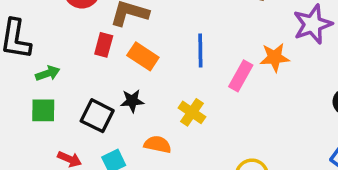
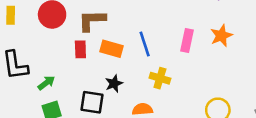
blue line: (200, 50) -> (145, 44), moved
orange star: (275, 57) -> (221, 36), moved

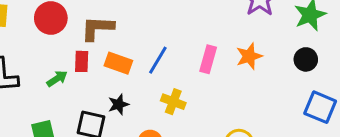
blue line: (145, 44) -> (158, 60), turned 45
green arrow: (46, 83) -> (57, 79), moved

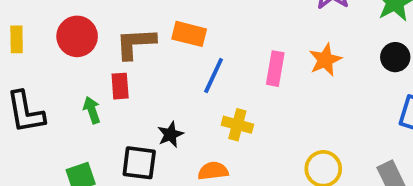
orange rectangle: (118, 63) -> (189, 34), moved
green arrow: (57, 79) -> (92, 110), turned -70

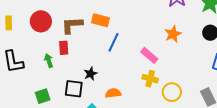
pink rectangle: (275, 69) -> (149, 55), moved, turned -60
yellow cross: (237, 125) -> (150, 79), moved

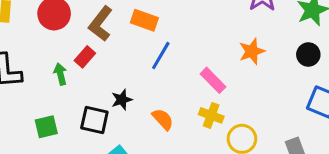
brown L-shape: (72, 25) -> (101, 24), turned -55
red rectangle: (64, 48) -> (85, 57), turned 40
orange semicircle: (113, 93) -> (163, 119), moved, turned 49

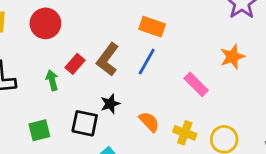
orange rectangle: (144, 20) -> (152, 27), moved
brown L-shape: (101, 24) -> (108, 59), moved
yellow cross: (211, 115) -> (185, 133), moved

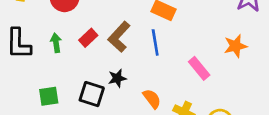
blue line: (147, 62) -> (155, 42), turned -45
green arrow: (52, 80) -> (56, 43), moved

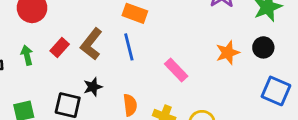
orange star: (235, 46) -> (228, 53), moved
orange semicircle: (152, 99) -> (130, 105), turned 35

